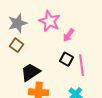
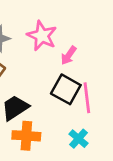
black square: (66, 59) -> (66, 89), size x1.5

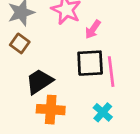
black square: (66, 89) -> (90, 63), turned -32

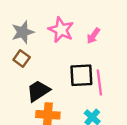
pink arrow: (93, 29) -> (93, 36), moved

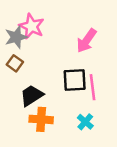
pink star: (61, 30) -> (32, 26), moved
pink arrow: (93, 36) -> (87, 41), size x1.5

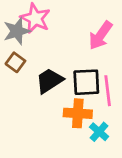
black trapezoid: (32, 96) -> (49, 81), moved
orange cross: (41, 119) -> (78, 113), moved

